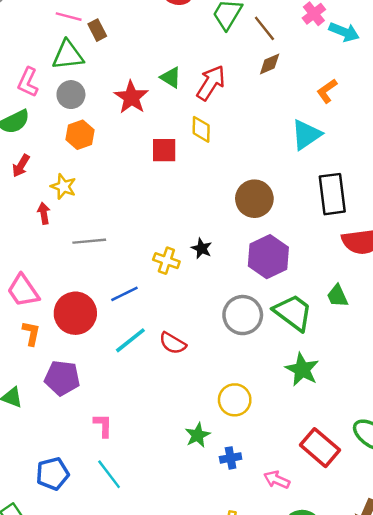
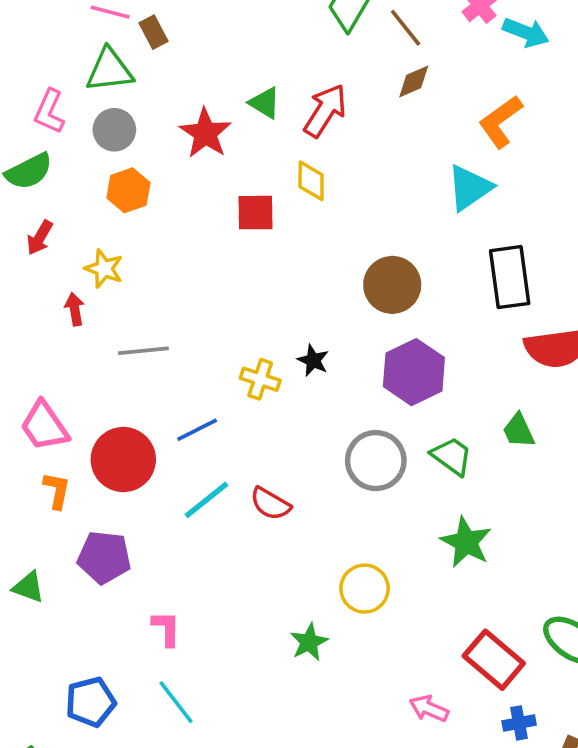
orange L-shape: (327, 91) -> (500, 122), size x1.4
green trapezoid: (293, 312) -> (452, 456), size x0.7
blue cross: (231, 458) -> (519, 723), moved

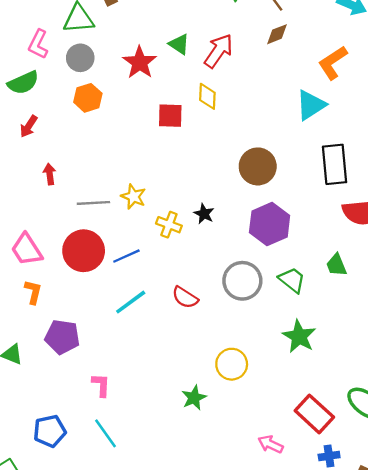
yellow star: (104, 269) -> (133, 197), moved
red circle: (123, 460) -> (84, 251), moved
red semicircle: (270, 504) -> (185, 297), moved

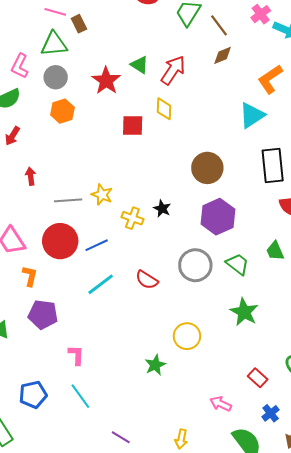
orange L-shape: (33, 292) -> (30, 276), moved
red rectangle: (314, 414) -> (258, 378), size x0.6
blue cross: (329, 456) -> (271, 413), turned -30

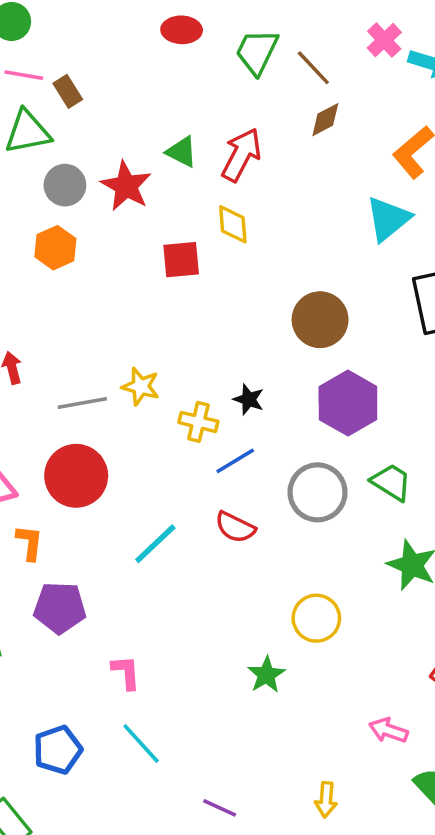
gray circle: (56, 77) -> (65, 185), moved
blue line: (97, 245) -> (235, 461), moved

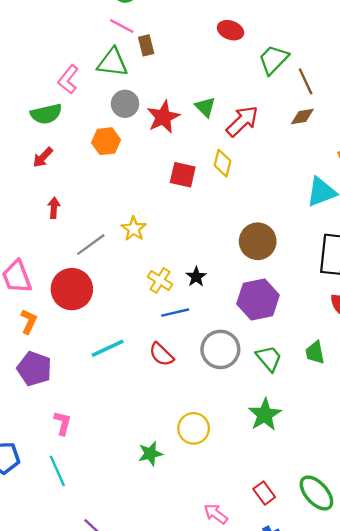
yellow star: (141, 386) -> (134, 229), moved
gray line: (82, 403) -> (91, 245), turned -44

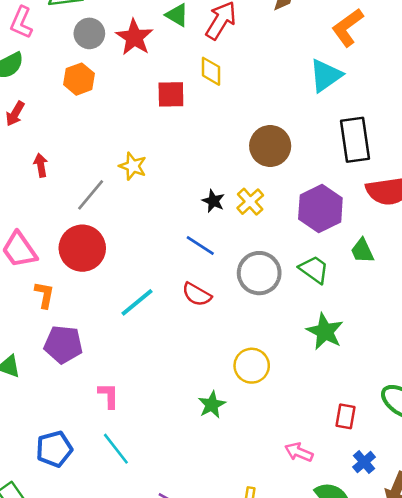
yellow cross: (160, 280) -> (250, 202), moved, turned 30
purple hexagon: (258, 300) -> (320, 209), moved
blue line: (175, 313) -> (200, 245), turned 60
red rectangle: (264, 493) -> (346, 416), turned 60

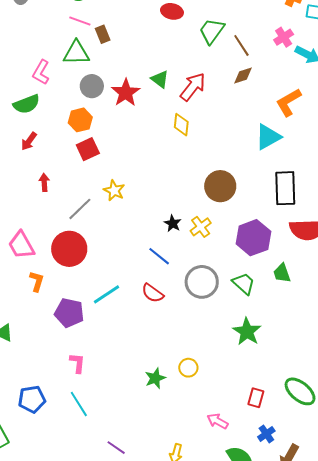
red square: (171, 94) -> (88, 149), moved, turned -30
purple pentagon: (63, 344) -> (69, 313), moved
yellow circle: (252, 366) -> (188, 368), moved, size x0.7

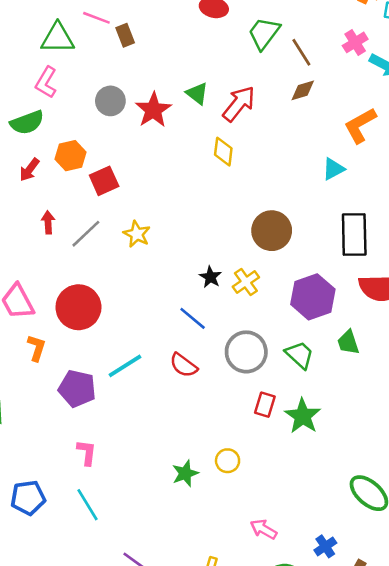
green triangle: (76, 53) -> (58, 38), moved
orange hexagon: (80, 120) -> (71, 156), moved
cyan triangle: (268, 137) -> (333, 169), size x0.7
gray line: (80, 209) -> (86, 234), moved
red rectangle: (256, 398) -> (265, 405), moved

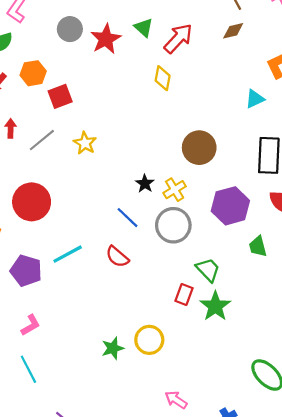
gray circle: (246, 352) -> (173, 225), moved
green trapezoid: (300, 355) -> (208, 270), moved
pink L-shape: (87, 452) -> (31, 325), turned 50
yellow circle: (228, 461) -> (149, 340), size x1.4

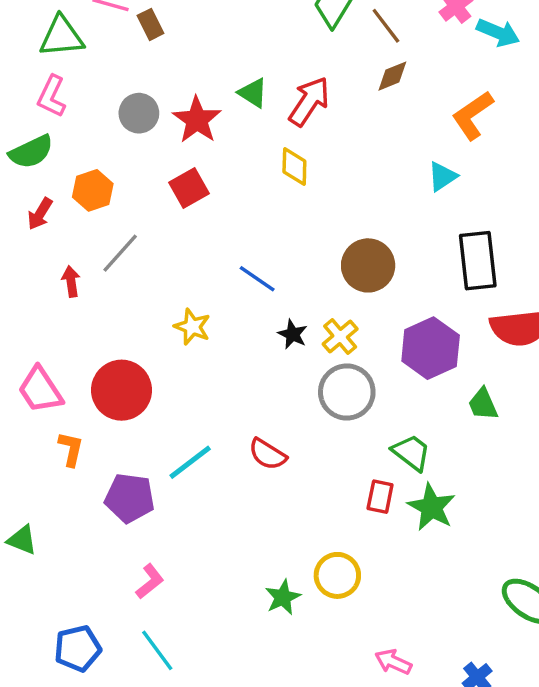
red square: (60, 96) -> (189, 188), moved
gray line: (42, 140) -> (120, 253), moved
yellow star: (85, 143) -> (192, 327), moved
blue line: (128, 218) -> (257, 279), moved

